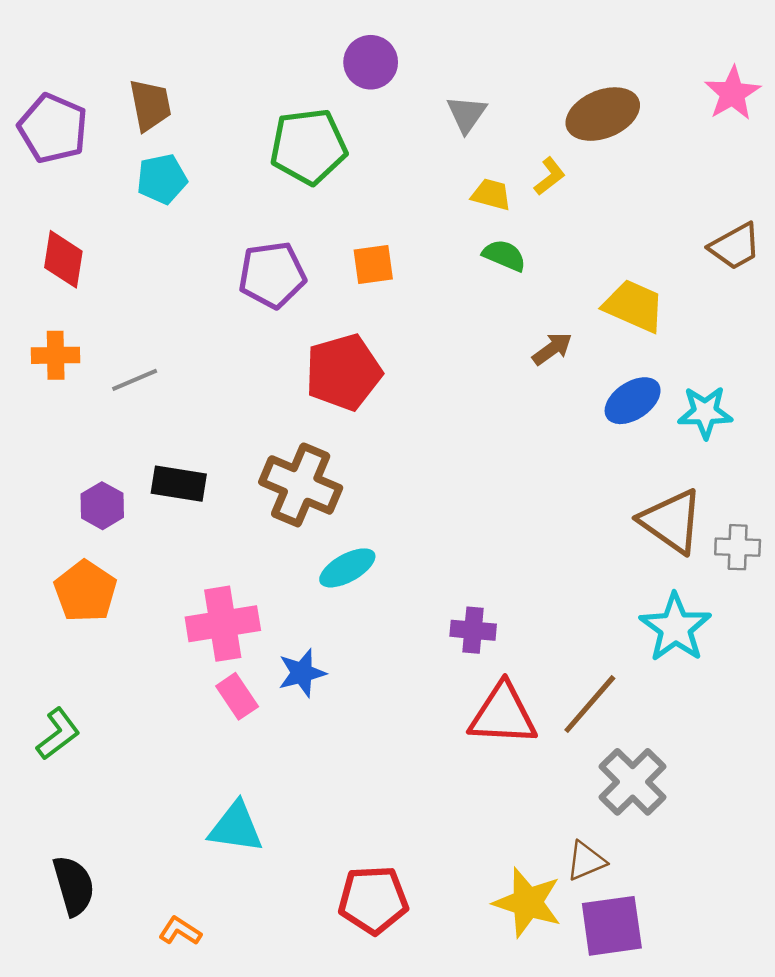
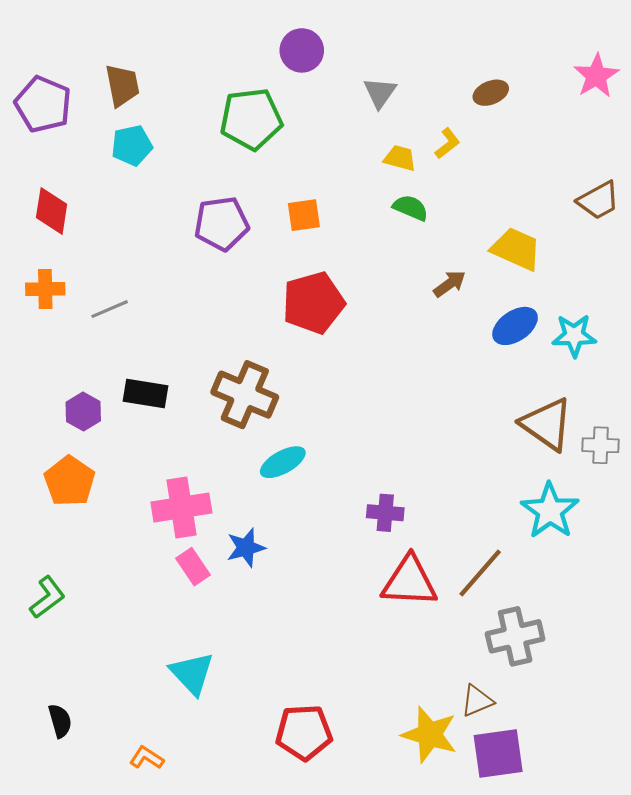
brown ellipse: (603, 114) -> (491, 93), size x0.6
red pentagon: (343, 372) -> (313, 303), moved
gray cross: (633, 782) -> (515, 636), turned 32
cyan triangle: (236, 827) -> (192, 673), turned 39
black semicircle: (74, 886) -> (60, 721), size x0.7

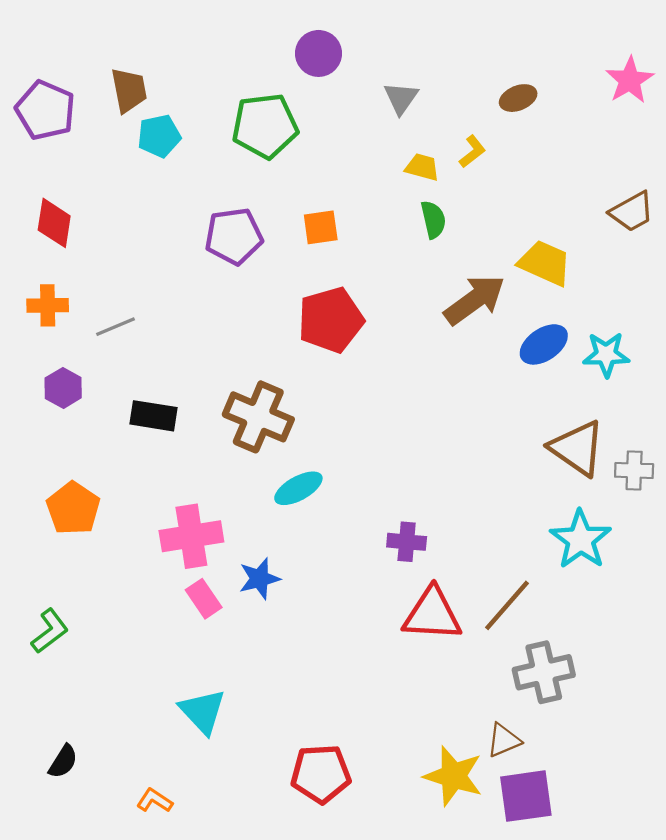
cyan pentagon: (132, 145) -> (159, 136), moved
green semicircle: (411, 208) -> (433, 220), turned 54
brown arrow: (450, 284) -> (475, 300), size x1.8
purple hexagon: (83, 411) -> (63, 388), moved
black semicircle: (60, 721) -> (63, 761), turned 48

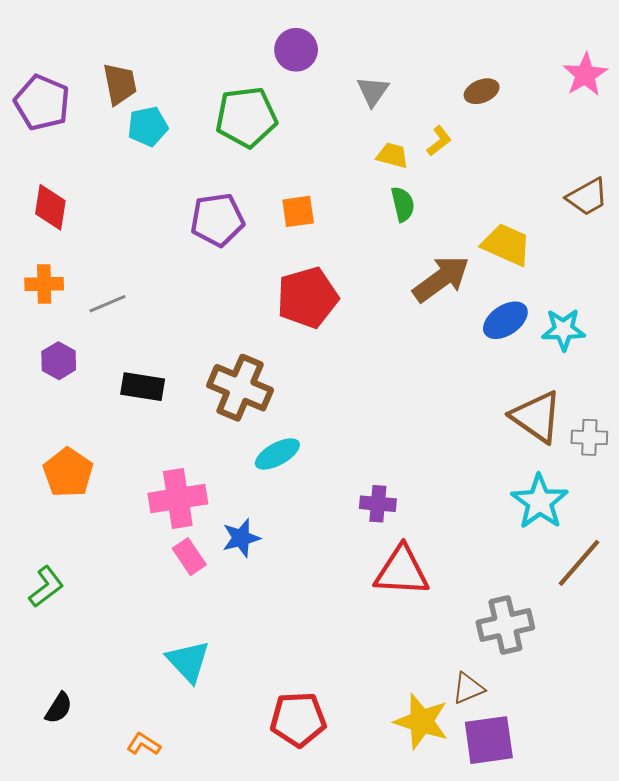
brown line: (507, 605) -> (579, 563), moved

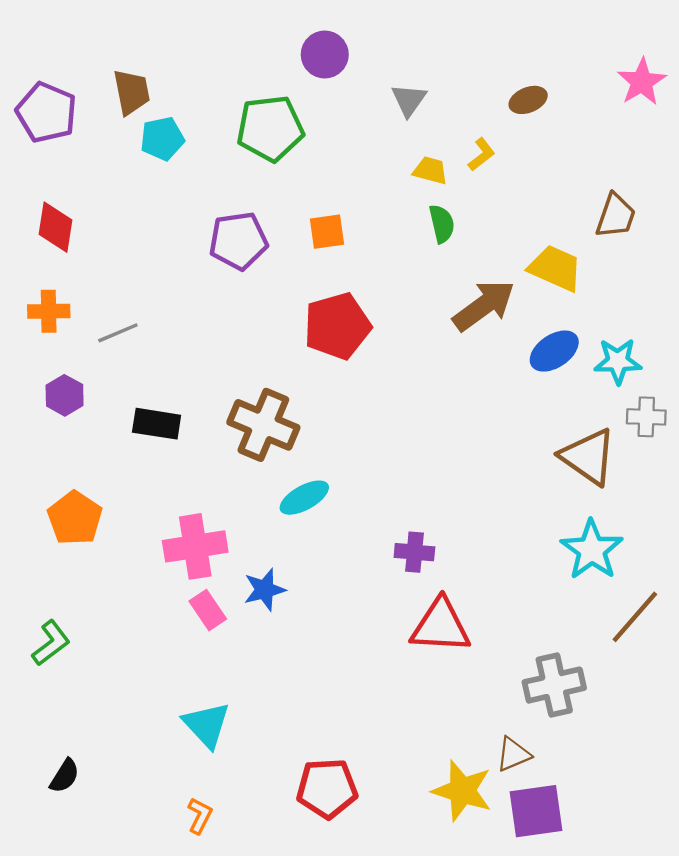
brown trapezoid: (587, 197) -> (616, 216), moved, turned -42
gray cross: (589, 437) -> (646, 417), moved
orange L-shape: (144, 744) -> (200, 816), moved, turned 84

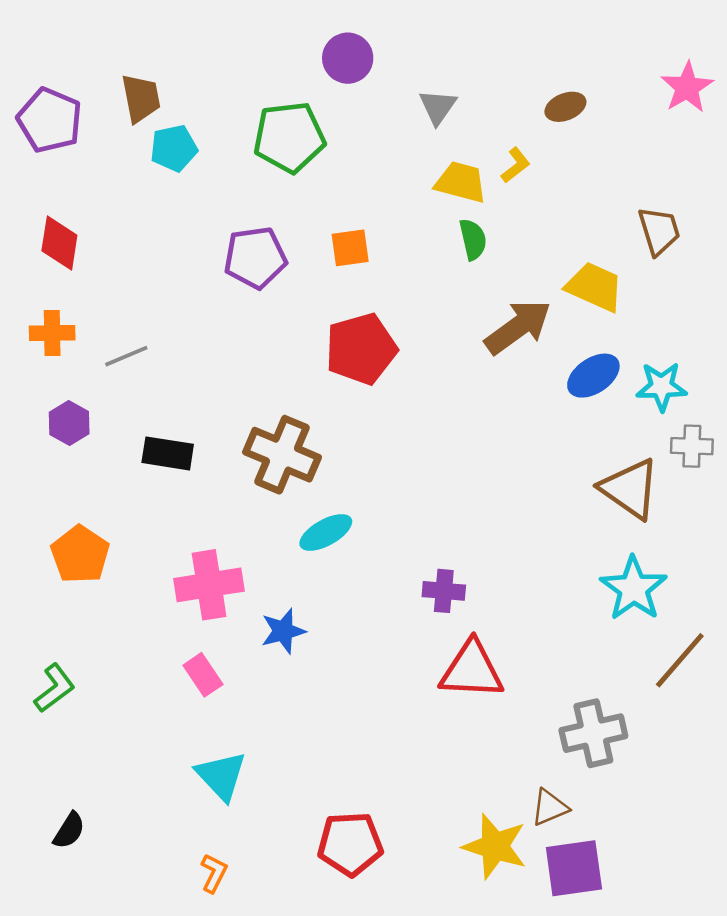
yellow trapezoid: (430, 170) -> (461, 182), size x1.4
brown trapezoid: (616, 216) -> (659, 231), turned -36
pink rectangle: (208, 610) -> (203, 675), moved

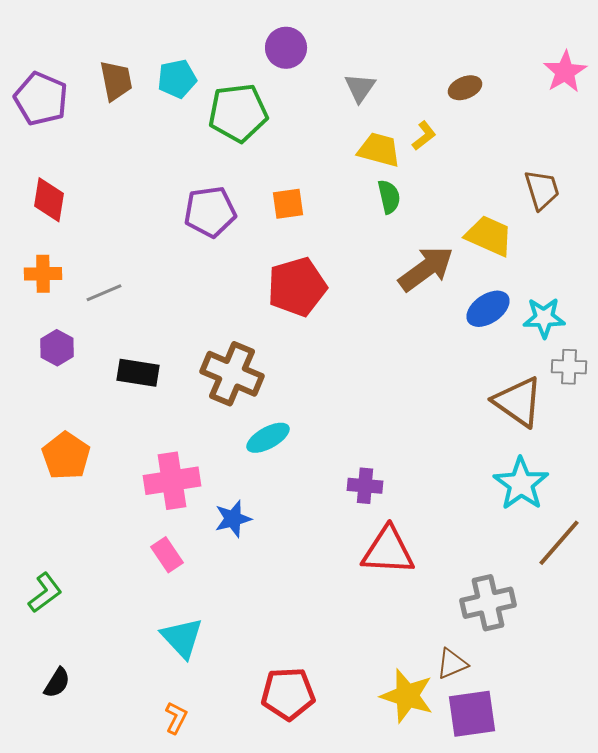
cyan pentagon: (174, 148) -> (177, 79), moved
green L-shape: (55, 688) -> (45, 593), moved

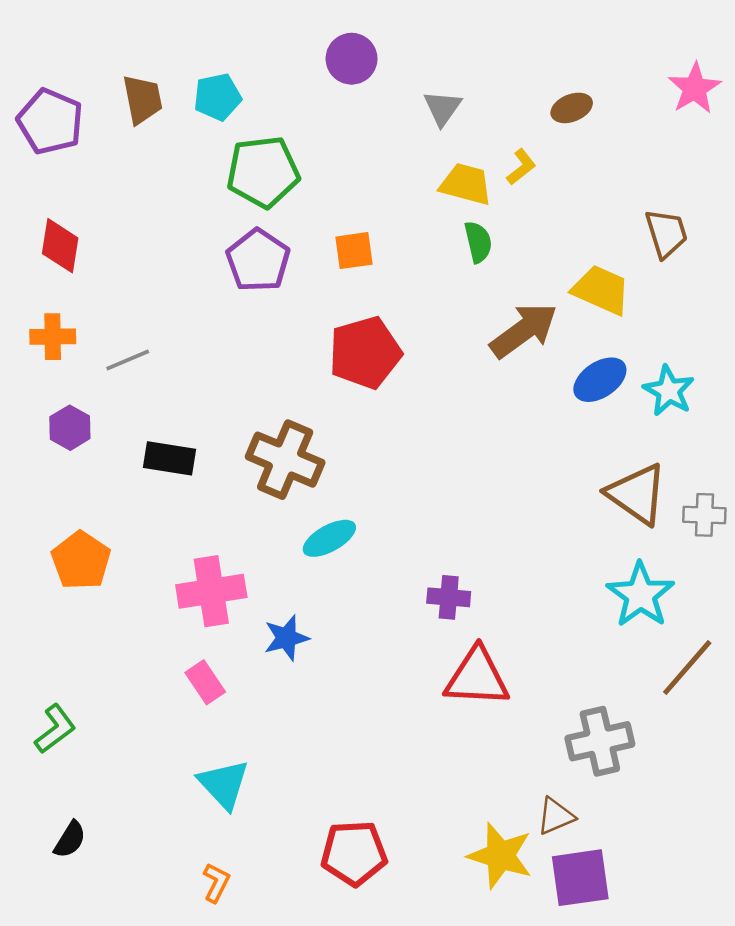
green pentagon: (238, 113) -> (263, 172), moved
purple pentagon: (210, 212) -> (258, 260), turned -30
cyan star: (544, 318) -> (669, 391), turned 30
gray cross: (569, 367) -> (704, 515), moved

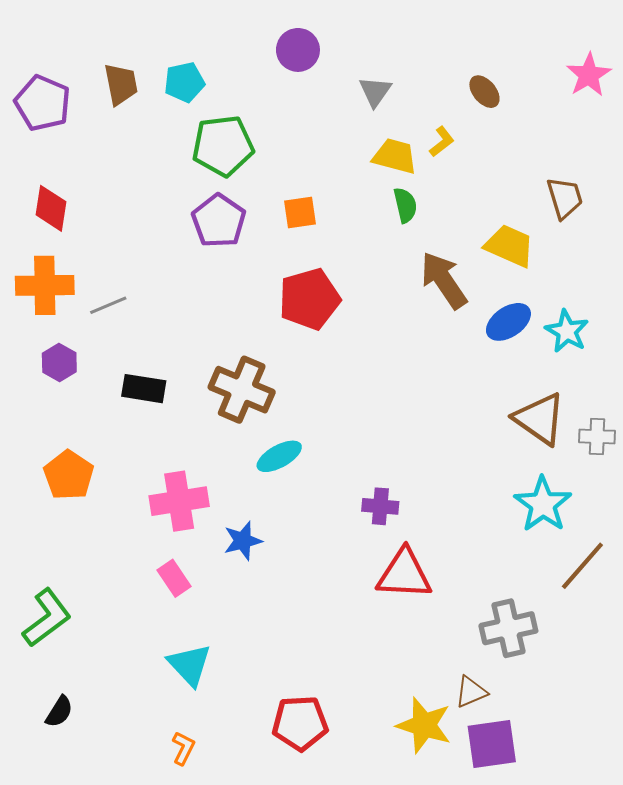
brown ellipse: (572, 108) -> (484, 92), turned 72
brown arrow: (524, 330) -> (444, 280), turned -88
orange cross: (53, 337) -> (45, 285), size x1.5
green L-shape: (55, 729) -> (47, 618), size x1.4

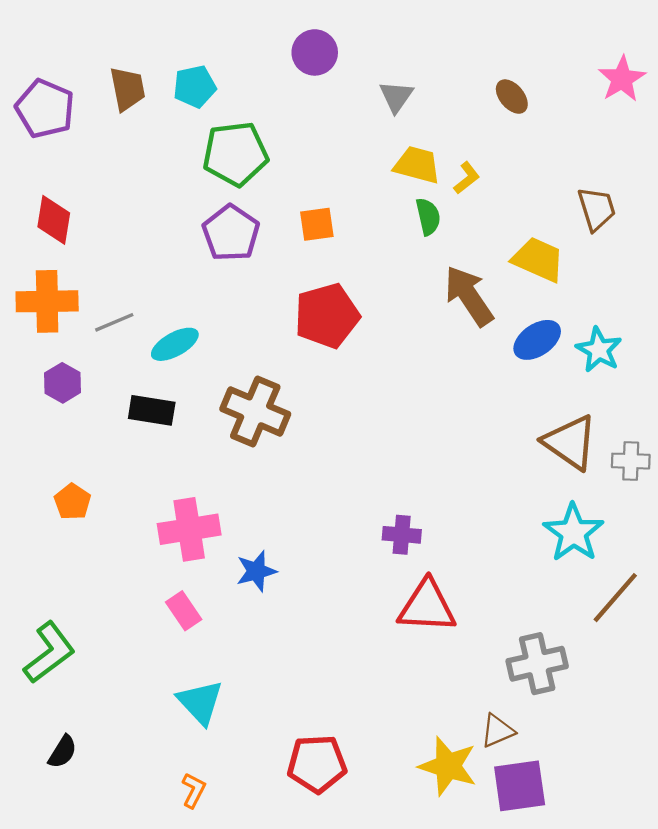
yellow L-shape: (442, 142) -> (467, 178), moved
cyan ellipse: (279, 456) -> (175, 344), moved
orange pentagon: (69, 475) -> (72, 502), size x0.7

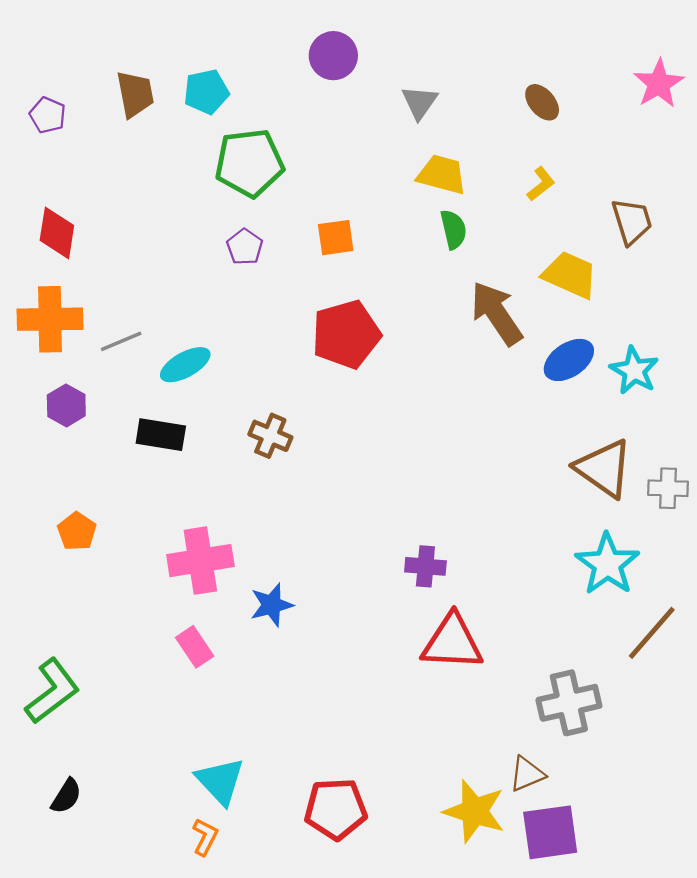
purple pentagon: (45, 109) -> (48, 115), size x0.6
yellow L-shape: (467, 178) -> (541, 184), moved
purple pentagon: (231, 233) -> (245, 247), size x0.6
brown cross: (255, 411) -> (270, 436), size x0.6
cyan triangle: (200, 702) -> (220, 781), moved

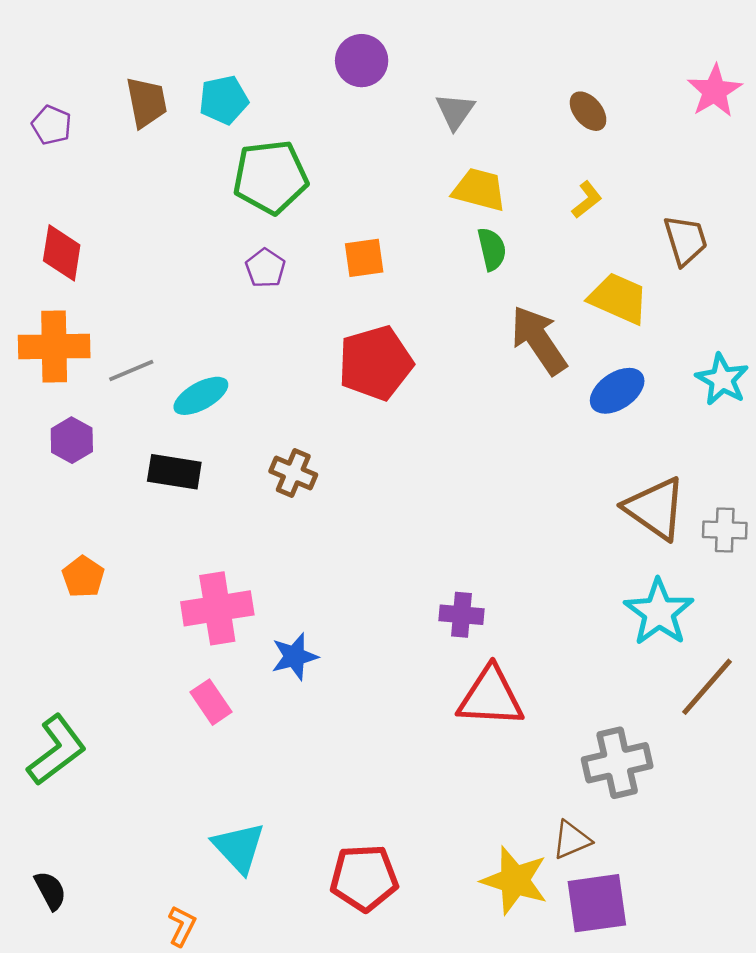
cyan star: (634, 370) -> (722, 379), moved
black semicircle: (66, 796) -> (50, 891), moved, turned -60
orange L-shape: (205, 837) -> (182, 926), moved

